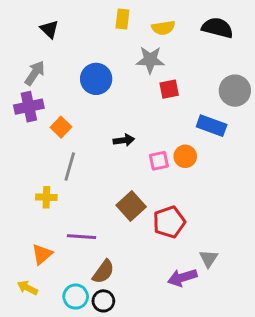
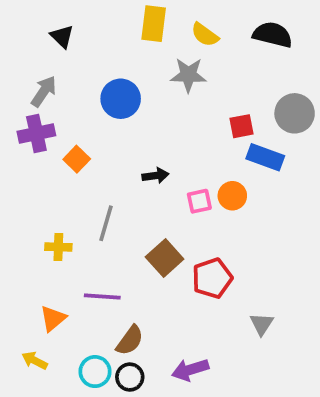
yellow rectangle: (122, 19) -> (154, 24), size x1.4
yellow semicircle: (163, 28) -> (205, 35), turned 45
red square: (169, 89) -> (241, 126), moved
gray line: (70, 167) -> (106, 223), moved
purple arrow: (182, 278) -> (190, 370), moved

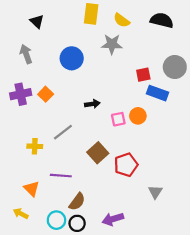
gray arrow: (44, 91) -> (26, 54), turned -54
purple cross: (36, 133) -> (21, 94), moved
gray line: (106, 223) -> (63, 132), turned 36
orange triangle: (53, 318) -> (31, 189), turned -35

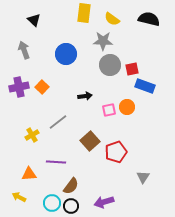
gray circle: (175, 67) -> (110, 65), moved
yellow cross: (35, 146) -> (32, 135), turned -32
orange triangle: (31, 189) -> (29, 174), turned -49

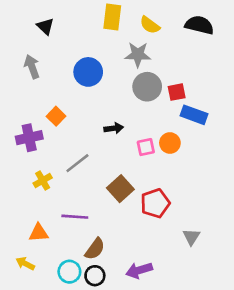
purple cross: (19, 87) -> (29, 138), moved

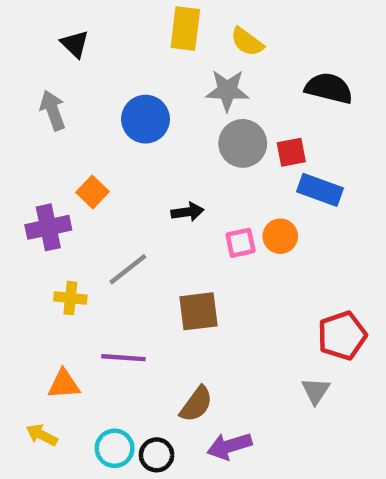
black semicircle: (199, 25) -> (329, 88), moved
yellow cross: (43, 181) -> (70, 298), turned 36
brown square: (120, 189) -> (199, 311), turned 35
red pentagon: (155, 203) -> (342, 336), moved
brown semicircle: (95, 249) -> (196, 404), moved

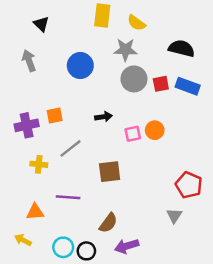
blue rectangle: (320, 190) -> (188, 86), moved
orange square: (92, 192) -> (55, 116), moved, turned 35
red pentagon: (342, 336) -> (189, 185), turned -30

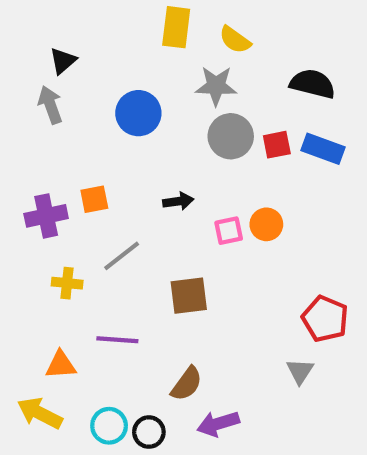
black triangle: (41, 24) -> (63, 61), moved, turned 35
yellow arrow: (23, 240) -> (40, 413), size x1.5

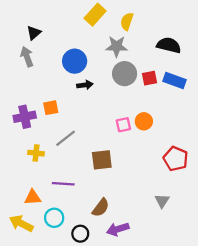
yellow rectangle: (176, 27) -> (95, 15), turned 35
yellow semicircle: (235, 40) -> (127, 21), turned 72
black arrow: (178, 201) -> (85, 85), moved
red pentagon: (325, 319) -> (176, 159), moved
cyan circle: (109, 426) -> (54, 218), moved

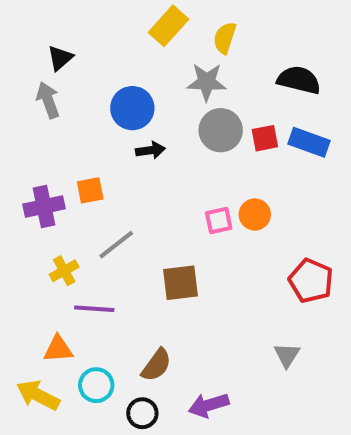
yellow cross: (36, 153) -> (64, 271), turned -35
purple line: (63, 184) -> (94, 309), moved
brown semicircle: (101, 208) -> (156, 365), moved

